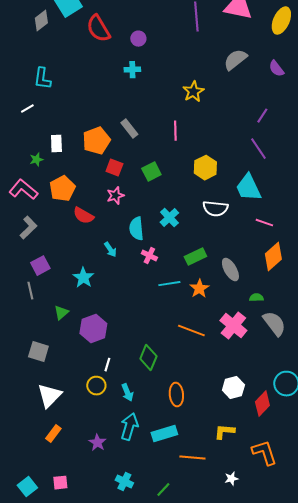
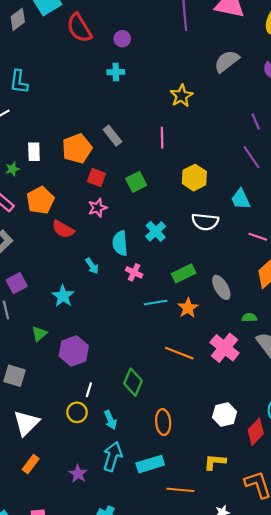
purple line: (262, 116) -> (256, 122), turned -56
cyan trapezoid: (248, 188) -> (241, 199), size x0.7

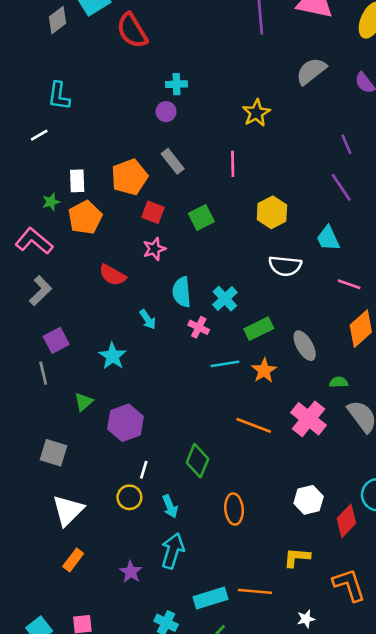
purple circle: (122, 39) -> (166, 112), moved
orange pentagon: (40, 200) -> (85, 218), moved
cyan cross: (156, 231) -> (225, 299), moved
cyan rectangle: (150, 464) -> (210, 598), moved

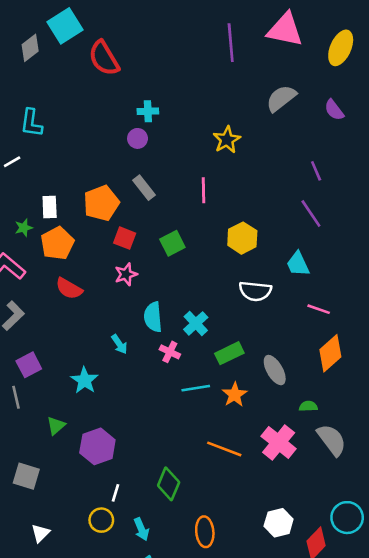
red semicircle: (112, 275) -> (69, 289), moved
white triangle: (68, 510) -> (40, 533), size x0.6

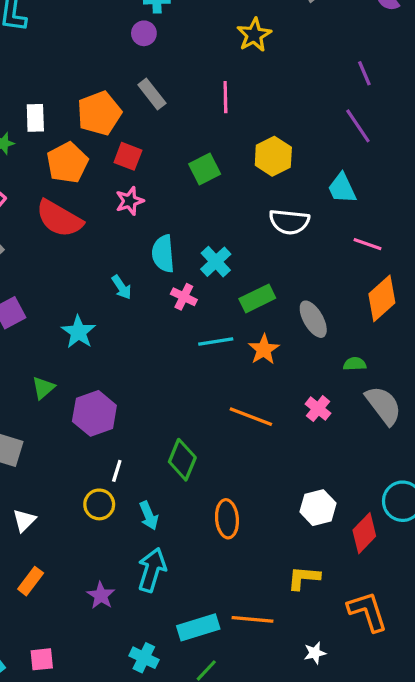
orange pentagon: (57, 243) -> (67, 163), moved
green square: (172, 243) -> (205, 169), moved
red semicircle: (69, 289) -> (59, 219), size x1.4
pink cross: (279, 442) -> (318, 409), size x0.6

